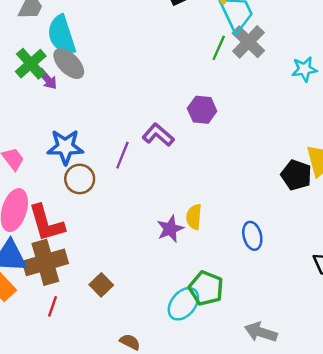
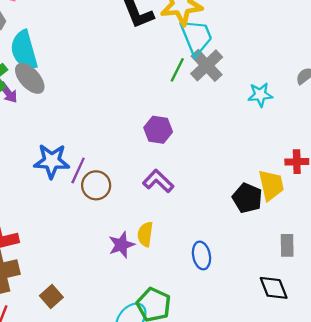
purple L-shape: (158, 135) -> (158, 181), moved
blue star: (65, 147) -> (52, 161), moved
brown circle: (80, 179) -> (96, 185), moved

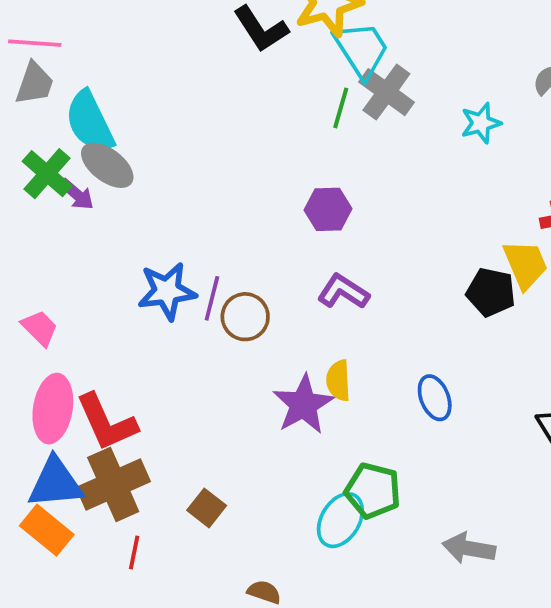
purple star: (121, 245) -> (303, 404), size x1.4

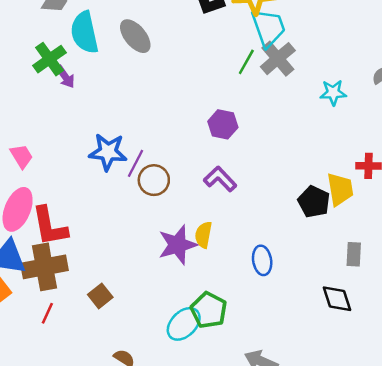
gray ellipse: (107, 165) -> (135, 36), moved

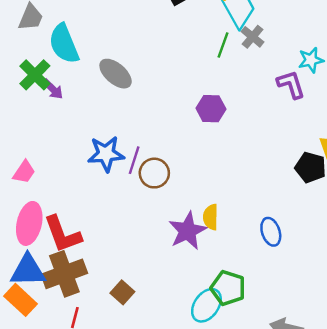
gray ellipse: (135, 36) -> (116, 74), moved
gray cross: (278, 59) -> (253, 37), size x0.7
pink trapezoid: (21, 156) -> (24, 172), turned 75
purple L-shape: (220, 179) -> (291, 84), moved, turned 36

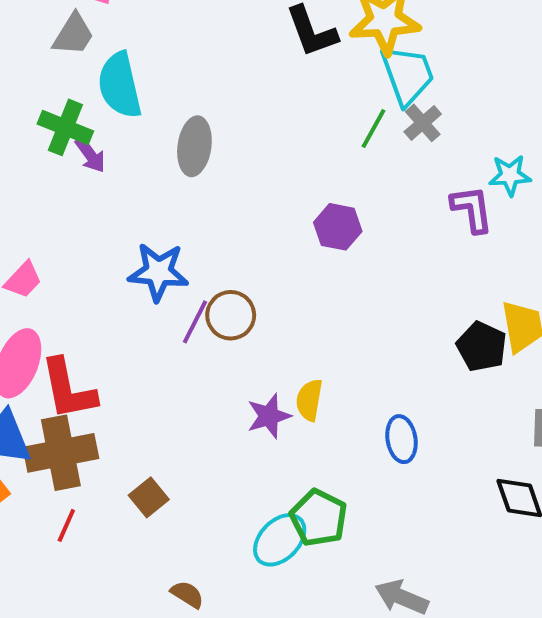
gray ellipse: (116, 74) -> (194, 146), turned 48
green cross: (35, 75) -> (65, 127), turned -32
purple line: (134, 160) -> (195, 322), moved
purple star: (188, 231) -> (269, 416), size x0.7

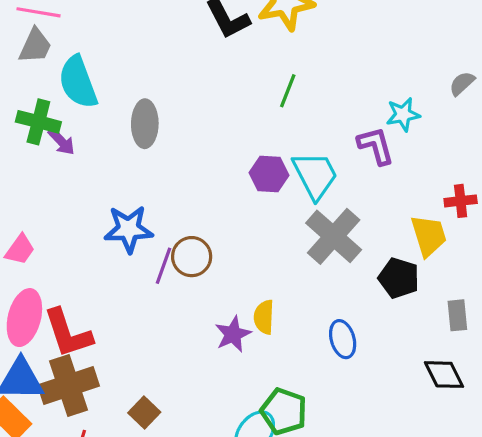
cyan trapezoid: (407, 75) -> (315, 175), moved
gray cross: (423, 123) -> (334, 236), moved, size x1.8
black pentagon: (482, 346) -> (399, 278), moved

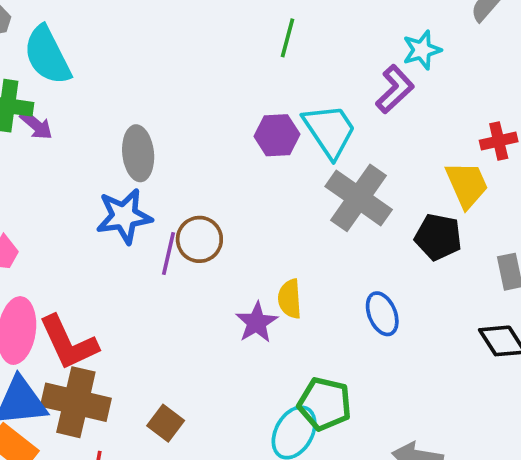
gray ellipse: (145, 124) -> (138, 153), moved
purple L-shape: (376, 146) -> (395, 89), turned 69
brown cross: (69, 386) -> (76, 402), turned 38

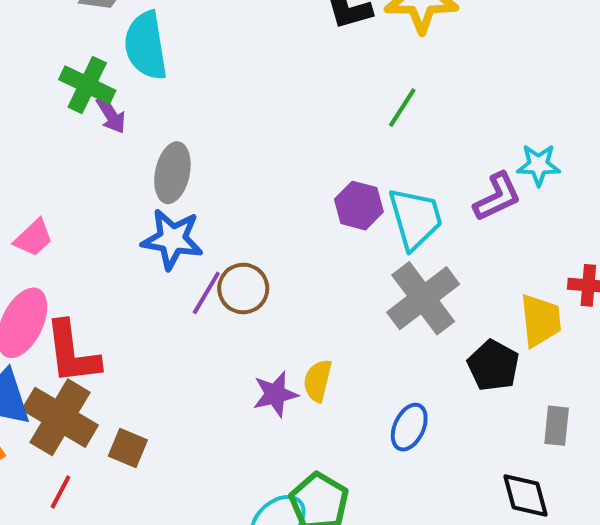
gray ellipse: (138, 153) -> (172, 173), moved
blue ellipse: (382, 314) -> (409, 427), turned 30
brown square: (166, 423) -> (128, 448), moved, turned -32

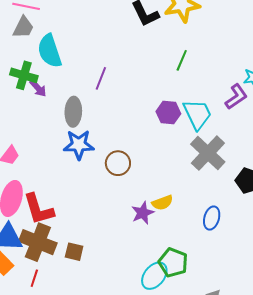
purple line: (206, 293) -> (101, 78), moved
yellow semicircle: (318, 381) -> (162, 203), turned -115
red line: (61, 492) -> (34, 278), moved

